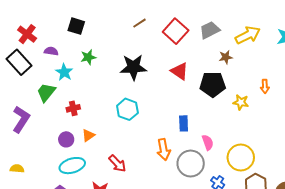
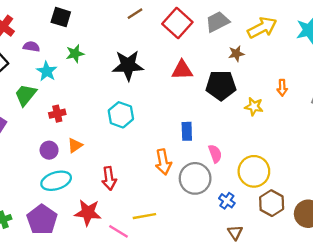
red triangle: (180, 71) -> (182, 70), turned -36
red arrow: (117, 164) -> (109, 178), turned 36

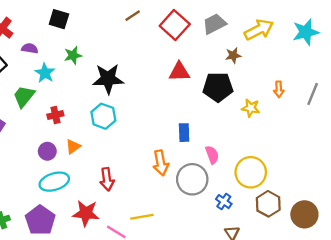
black star: (128, 65) -> (108, 79), moved
cyan hexagon: (121, 115) -> (103, 116), moved

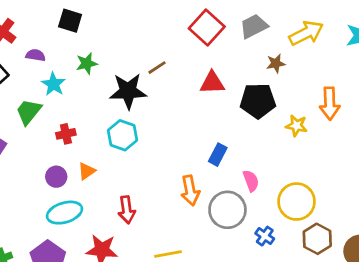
brown line: (133, 16) -> (157, 68), moved
orange arrow: (279, 89) -> (330, 103), size x1.6
blue rectangle: (184, 133) -> (218, 155), turned 30

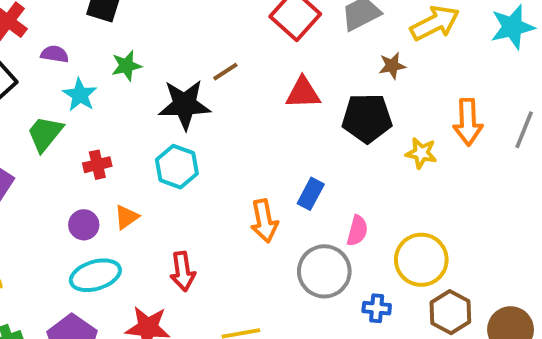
pink semicircle: (251, 181) -> (357, 231), turned 35
orange arrow: (190, 190) -> (264, 221), moved
blue cross: (265, 236) -> (377, 308), turned -30

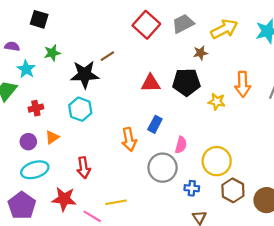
red triangle: (303, 93) -> (151, 83), moved

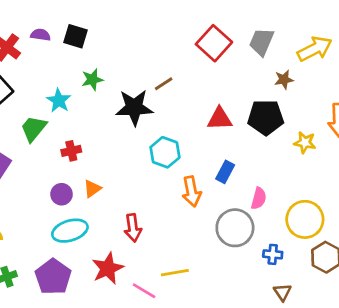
gray trapezoid: (183, 24) -> (262, 42), turned -40
purple semicircle: (12, 46) -> (41, 35), moved
cyan hexagon: (80, 109) -> (165, 152), moved
red star: (64, 199) -> (108, 268), turned -30

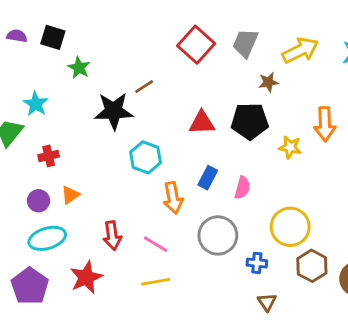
green star: (92, 80) -> (79, 68), moved, turned -30
pink semicircle: (259, 198) -> (242, 188), moved
pink line: (144, 291) -> (156, 244), moved

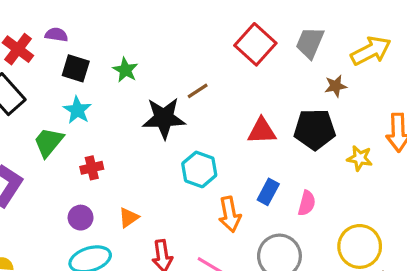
black square: (53, 37) -> (76, 68), moved
orange triangle: (70, 195) -> (129, 218), moved

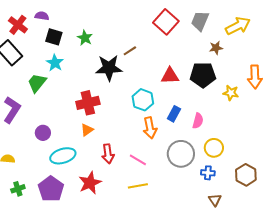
red cross: (92, 168) -> (88, 103), moved, size x1.6
cyan hexagon: (199, 169) -> (143, 100), moved
purple circle: (81, 218) -> (43, 133), moved
yellow circle: (360, 246) -> (214, 148), moved, size x0.7

